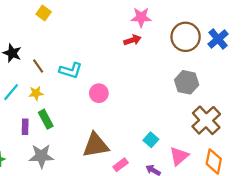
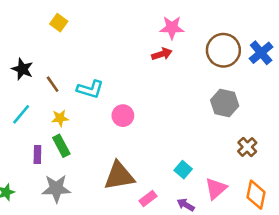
yellow star: (36, 93) -> (60, 118), moved
brown cross: (206, 120) -> (247, 147), size x0.6

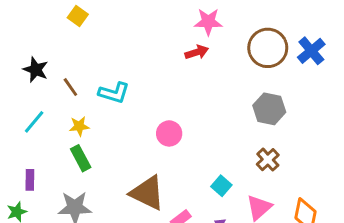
pink circle: (123, 116) -> (169, 133), moved
brown cross: (247, 147) -> (268, 160), moved
purple rectangle: (37, 155) -> (30, 180), moved
brown triangle: (119, 176) -> (147, 193), turned 36

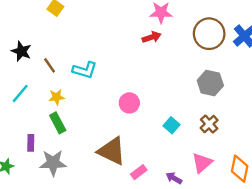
purple rectangle: (30, 180) -> (31, 143), moved
cyan square: (221, 186) -> (172, 125), moved

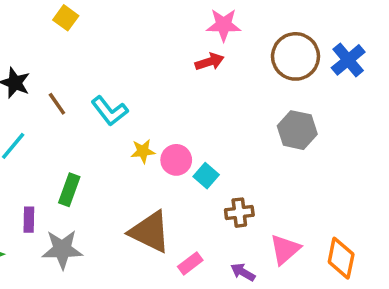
cyan L-shape: (85, 70) -> (110, 111), turned 35
yellow star: (57, 97) -> (143, 151), moved
green rectangle: (58, 123) -> (69, 190), turned 48
brown cross: (209, 124) -> (239, 213), moved, turned 36
cyan square: (172, 125) -> (206, 176), moved

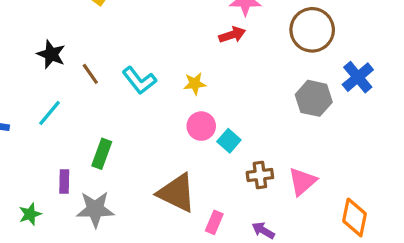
blue cross: (348, 60) -> (358, 77), moved
yellow star: (143, 151) -> (195, 84), moved
pink triangle: (285, 249) -> (302, 182), moved
pink rectangle: (190, 263) -> (214, 222), turned -30

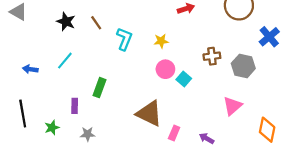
brown line: (90, 74) -> (96, 23), moved
cyan L-shape: (139, 80) -> (124, 39), turned -120
gray hexagon: (314, 98) -> (243, 66), moved
brown cross: (260, 175) -> (212, 56), moved
gray star: (95, 209) -> (88, 134), moved, size x0.6

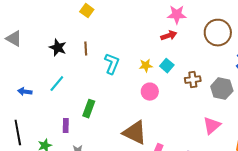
brown line: (96, 23) -> (86, 49), turned 32
cyan square: (184, 79) -> (167, 66), moved

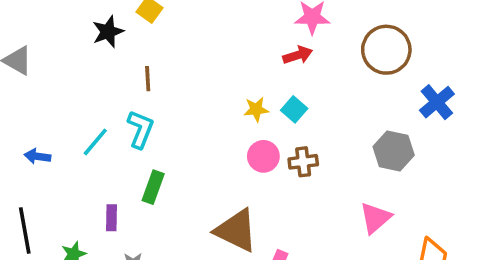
black star: (58, 48) -> (108, 32), moved, turned 30
cyan L-shape: (112, 64) -> (140, 129), moved
brown cross: (193, 80) -> (303, 162), moved

